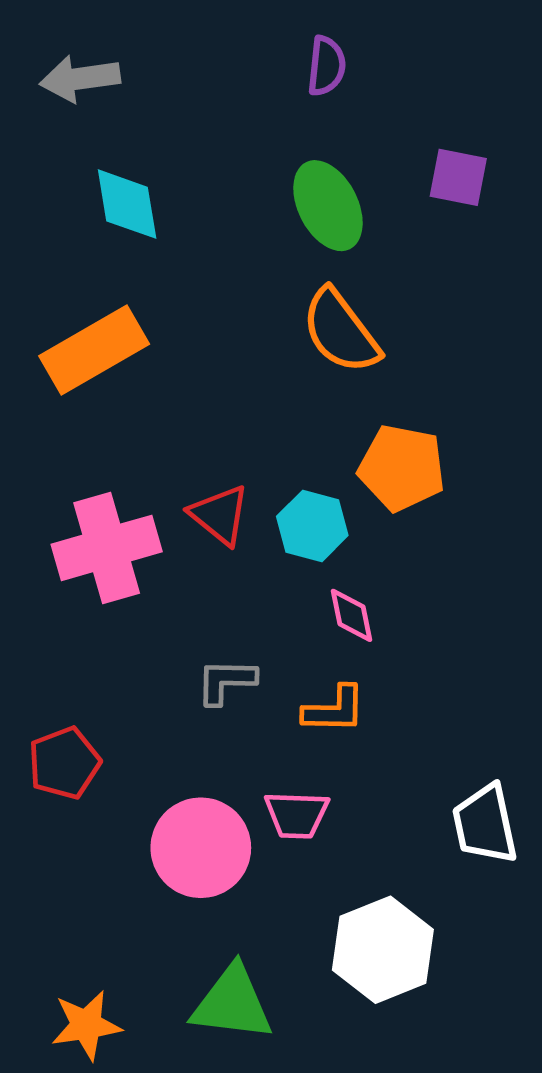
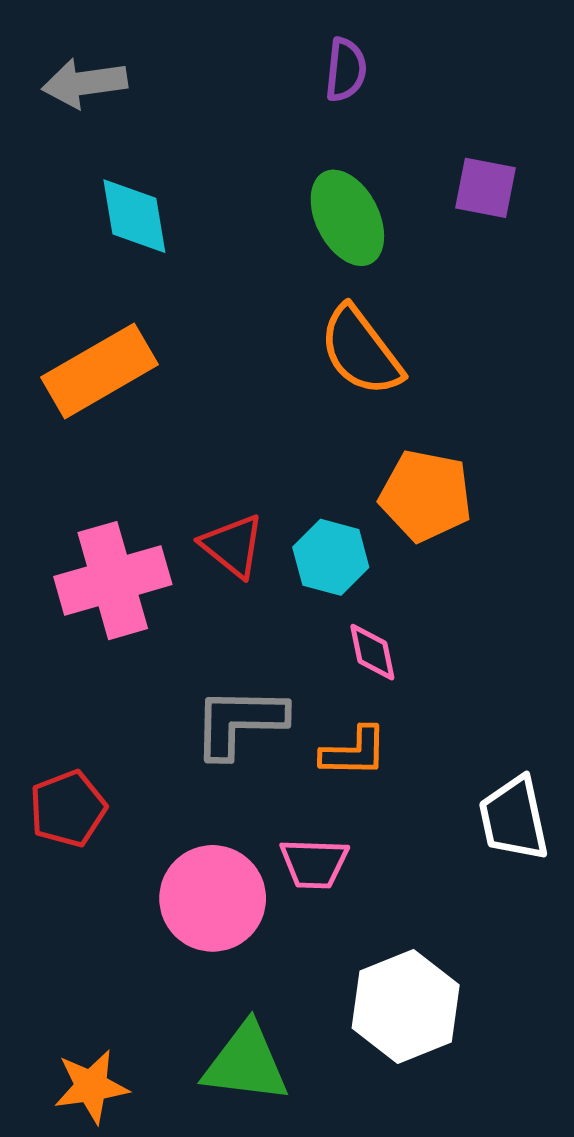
gray L-shape: (226, 681) -> (239, 722), size x1.5
white trapezoid: (485, 824) -> (514, 819), moved

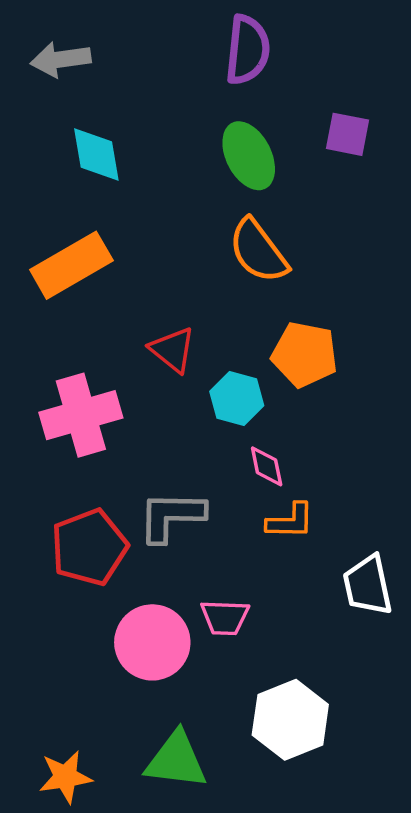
purple semicircle: (346, 70) -> (248, 50), size x1.5
red triangle: (233, 546) -> (173, 350), moved
orange L-shape: (354, 752) -> (290, 521), moved
red pentagon: (68, 809) -> (89, 547), moved, size x1.4

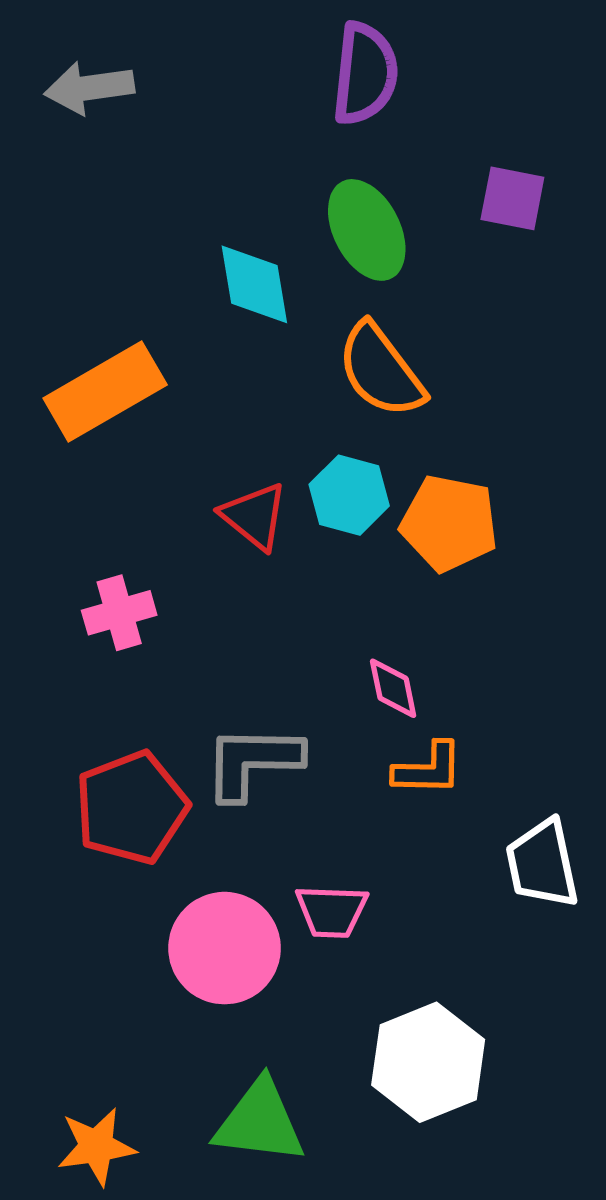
cyan diamond: (96, 155) -> (254, 284), moved
cyan hexagon: (237, 398) -> (349, 495), moved
pink cross: (81, 415) -> (119, 613), size x0.6

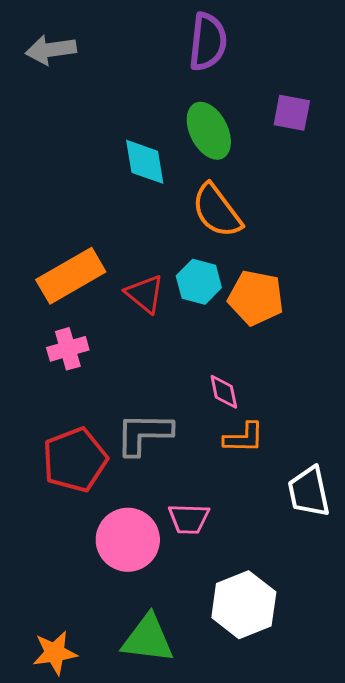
orange rectangle: (105, 392) -> (71, 276), moved

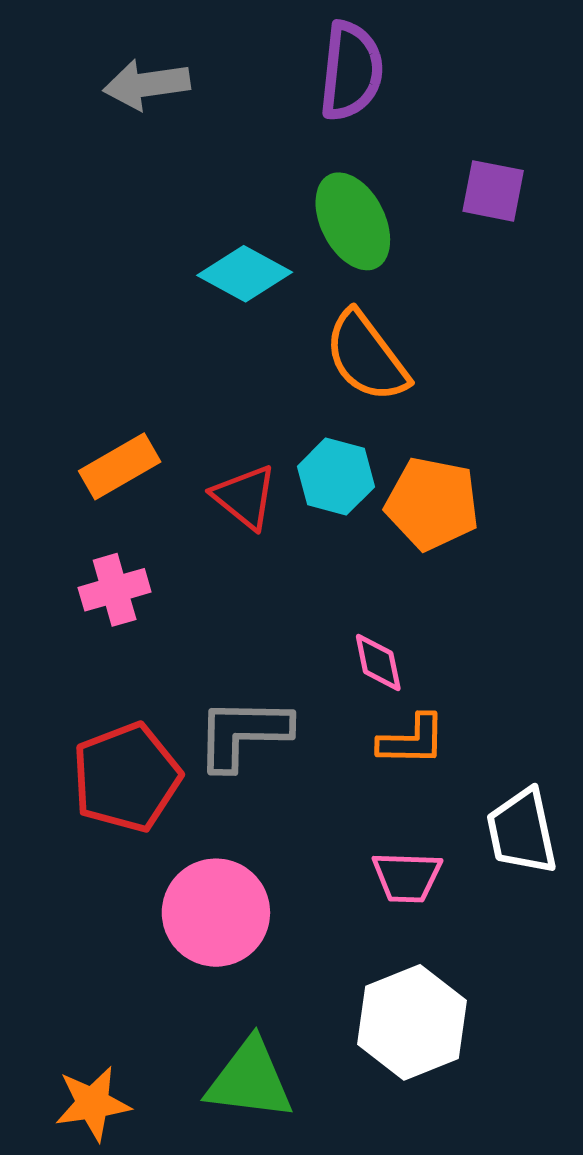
gray arrow: (51, 50) -> (147, 84), moved
cyan diamond: (145, 162) -> (245, 274), turned -52
orange rectangle: (71, 276) -> (120, 466), size x0.7
pink trapezoid: (189, 519) -> (407, 877), moved

